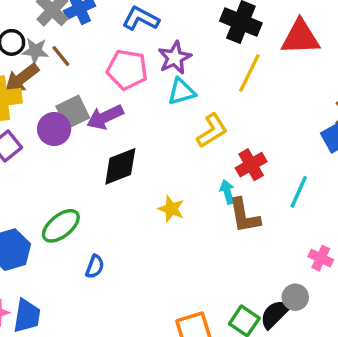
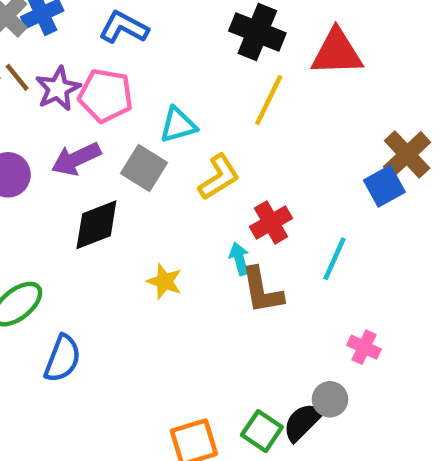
purple star: (175, 58) -> (58, 89), moved
gray square: (73, 112) -> (144, 168), moved, turned -32
blue semicircle: (95, 267) -> (62, 358), size x1.5

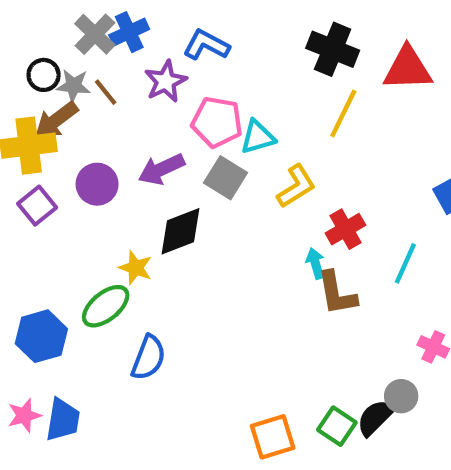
purple star: (58, 89) -> (166, 81), moved
pink pentagon: (106, 95) -> (217, 122), moved
yellow star: (164, 281) -> (136, 268), moved

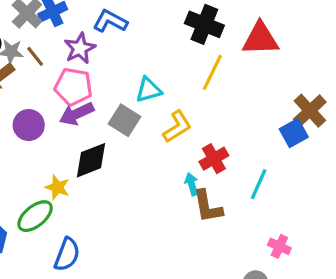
pink pentagon: (217, 122) -> (73, 87), moved

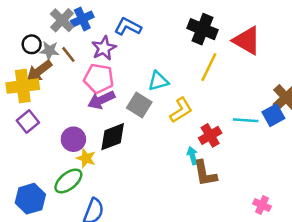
red triangle: (260, 39) -> (247, 41), turned 32
purple circle: (29, 125) -> (73, 139), moved
cyan line: (259, 184) -> (246, 120), moved, turned 70

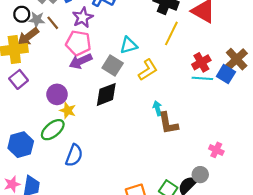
blue square: (273, 115) -> (226, 74), turned -30
red cross: (210, 135) -> (201, 62), moved
black diamond: (113, 137) -> (106, 94), moved

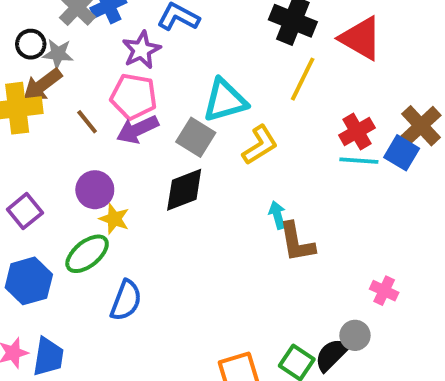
brown line: (53, 23) -> (87, 122), moved
cyan triangle: (129, 45) -> (225, 100), size x1.4
purple square: (19, 79) -> (25, 211), moved

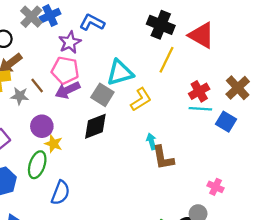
gray star: (58, 54) -> (20, 96), moved
blue square: (402, 153) -> (226, 122), moved
green ellipse: (87, 254) -> (37, 165), turned -32

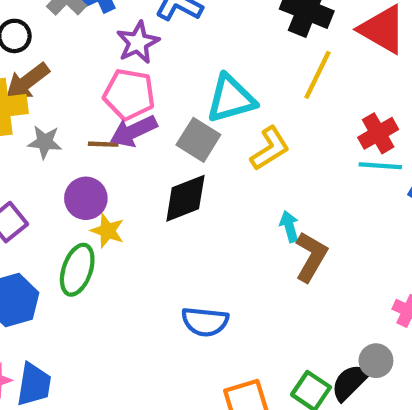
brown line: (37, 85) -> (103, 144), moved, turned -49
brown L-shape: (163, 158) -> (311, 257), turned -140
blue semicircle: (61, 193) -> (205, 322), moved, turned 75

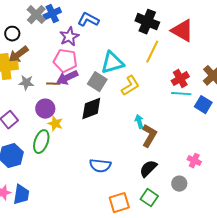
black semicircle: (350, 382) -> (148, 169), moved

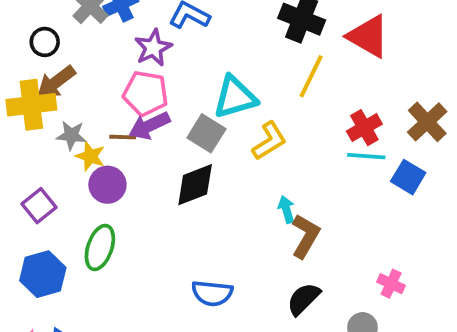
yellow star: (55, 124) -> (90, 156), moved

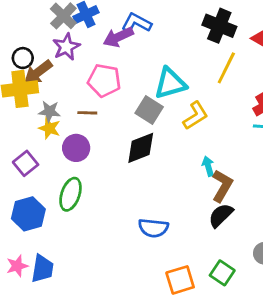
black circle: (45, 42) -> (23, 58), moved
purple star: (153, 48) -> (66, 47), moved
purple arrow: (149, 126) -> (118, 37), moved
yellow star: (90, 156) -> (49, 128), moved
black semicircle: (303, 299) -> (221, 215), moved

